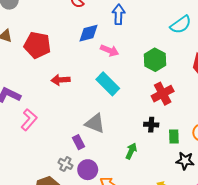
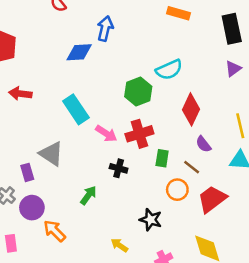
cyan semicircle: (181, 25) -> (169, 70), moved
blue diamond: (89, 33) -> (79, 52), moved
pink arrow: (110, 50) -> (106, 134), moved
green rectangle: (174, 137) -> (162, 158), moved

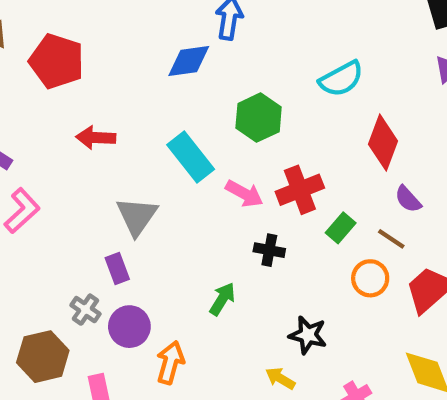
green hexagon: (138, 91) -> (259, 118), moved
gray triangle: (51, 154) -> (137, 216), moved, turned 36
green rectangle: (162, 158) -> (341, 228), turned 36
black star: (151, 220) -> (308, 335), moved
orange arrow: (55, 231) -> (170, 363), turned 65

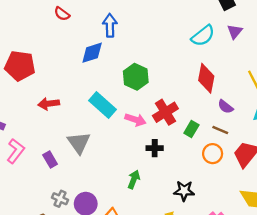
cyan semicircle: (341, 79) -> (203, 36), moved
purple rectangle: (117, 268) -> (50, 160), moved

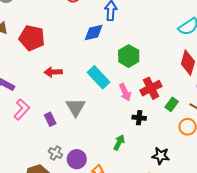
pink arrow: (135, 120) -> (125, 92), turned 42

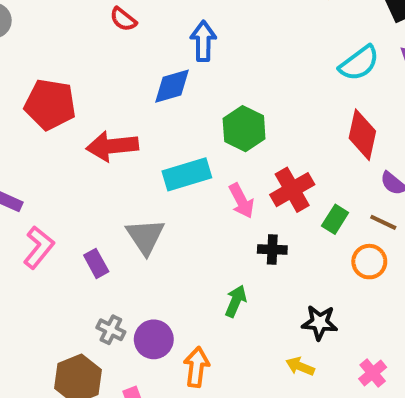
red arrow: (53, 72) -> (112, 146), moved, size x1.4
cyan rectangle: (98, 77) -> (187, 174), turned -60

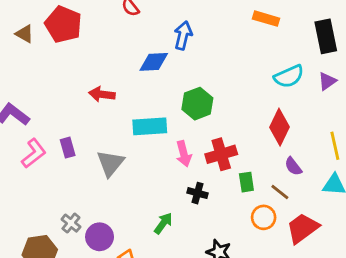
red pentagon: (50, 105) -> (63, 24), moved
red arrow: (112, 146) -> (102, 94), size x0.7
green rectangle: (335, 219) -> (246, 182), turned -54
purple rectangle: (96, 263) -> (68, 148), moved

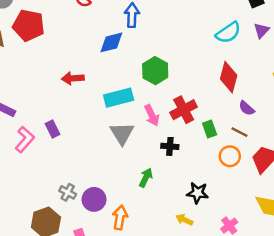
gray triangle: (110, 163) -> (122, 133), moved

